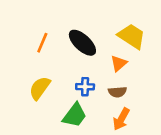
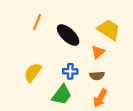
orange line: (42, 43) -> (37, 22), moved

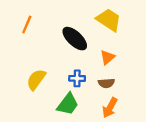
orange line: (37, 22) -> (27, 25), moved
yellow trapezoid: (109, 30) -> (109, 20), moved

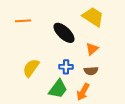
orange line: (27, 25) -> (23, 21), turned 63
orange arrow: (110, 108) -> (83, 92), moved

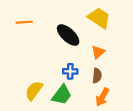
yellow semicircle: (31, 68) -> (34, 91), moved
brown semicircle: (91, 71) -> (97, 76), turned -80
orange arrow: (83, 92) -> (102, 97), moved

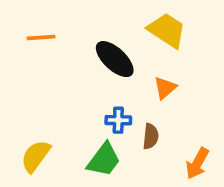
brown semicircle: (97, 76) -> (151, 136), moved
yellow semicircle: (34, 91) -> (36, 156), moved
orange arrow: (102, 97) -> (197, 163), moved

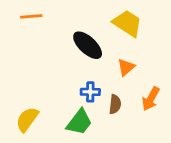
orange line: (41, 37) -> (31, 16), moved
orange arrow: (197, 163) -> (151, 99), moved

